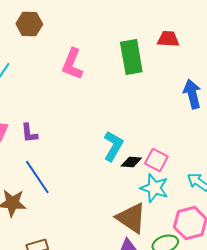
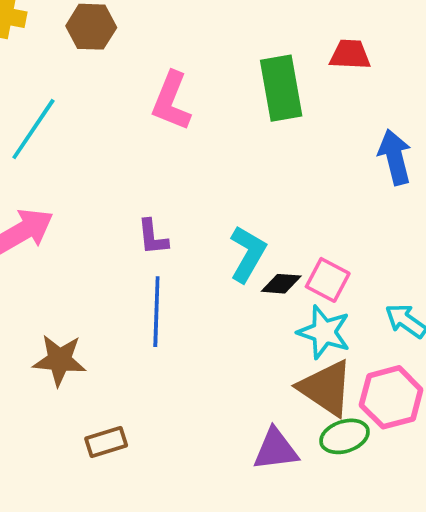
purple L-shape: (29, 133) -> (153, 237), moved
blue line: (37, 177) -> (156, 312), moved, turned 36
brown triangle: (131, 218) -> (326, 388), moved

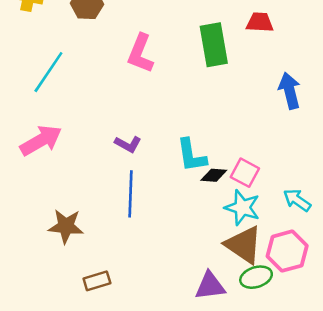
purple L-shape: (153, 237) -> (128, 144), turned -55
cyan L-shape: (248, 254) -> (191, 155), turned 141

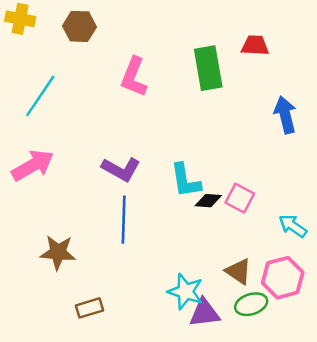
purple L-shape: (128, 144) -> (121, 169), size x1.4
cyan star: (242, 208) -> (185, 292), moved
brown triangle: (244, 245) -> (238, 271), size x0.7

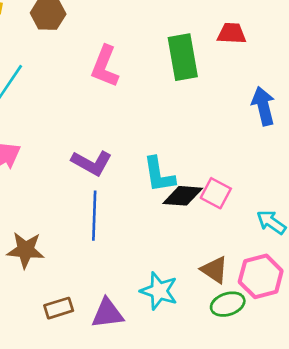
black diamond: (208, 201) -> (183, 196), size x1.4
purple triangle: (204, 313) -> (107, 313), moved

